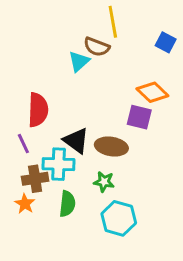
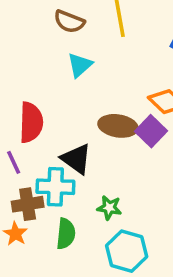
brown semicircle: (97, 47) -> (69, 22), moved
purple square: (139, 117) -> (151, 131), turned 30
brown ellipse: (111, 147) -> (118, 126), moved

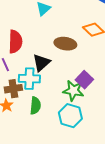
purple square: (151, 131) -> (84, 80), moved
black triangle: (76, 159) -> (41, 63), turned 42
green star: (109, 208) -> (73, 91), moved, size x1.5

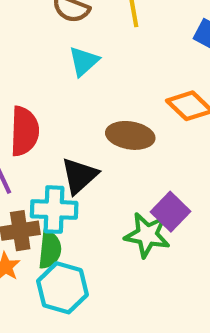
green semicircle: (35, 106) -> (50, 250), moved
cyan hexagon: (70, 116) -> (62, 288), moved

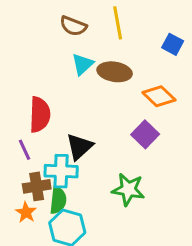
brown ellipse: (130, 135) -> (115, 72), moved
purple square: (170, 212) -> (145, 134), moved

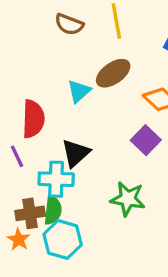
cyan triangle: (83, 64) -> (79, 91), moved
brown ellipse: (115, 72) -> (113, 73), turned -44
brown cross: (37, 186) -> (30, 213), moved
orange star: (26, 212) -> (19, 239), moved

